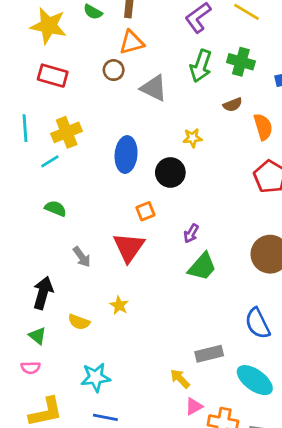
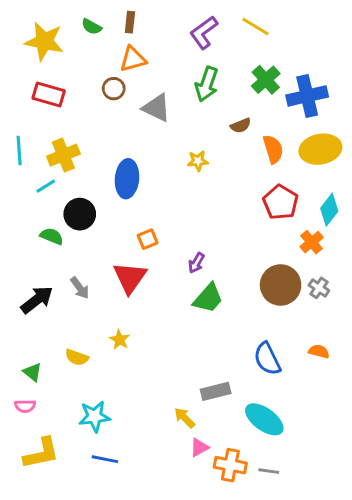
green cross: (241, 62) -> (266, 80), moved, turned 32
black circle: (170, 172) -> (80, 214), moved
black arrow: (43, 293) -> (37, 300), moved, turned 36

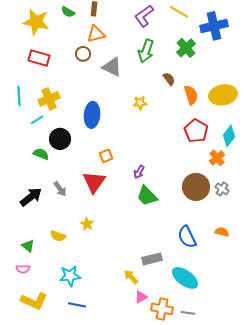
blue cross: (307, 96) -> (214, 26), moved
brown semicircle: (241, 126) -> (169, 79), turned -104
green trapezoid: (208, 298) -> (147, 196), turned 95
yellow L-shape: (41, 453) -> (34, 301), turned 36

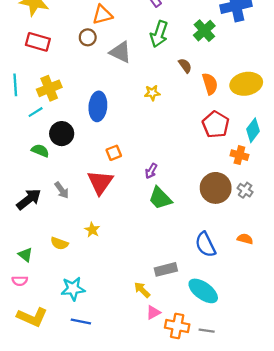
orange cross: (217, 158) -> (239, 155), turned -35

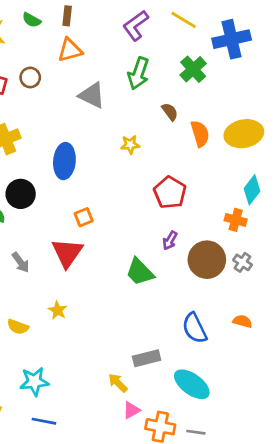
brown circle: (88, 37) -> (30, 77), moved
red pentagon: (216, 125) -> (170, 193), moved
purple arrow: (151, 171) -> (170, 240), moved

